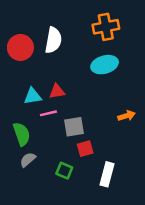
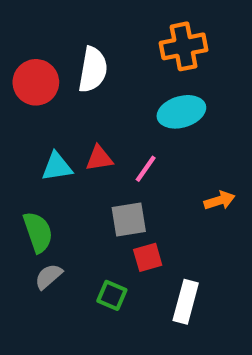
pink line: (48, 113) -> (146, 169), moved, turned -42

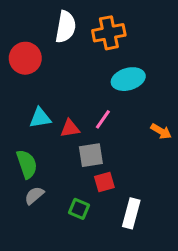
orange cross: (184, 46) -> (109, 33), moved
white semicircle: (93, 70) -> (66, 27), moved
red triangle: (99, 158) -> (70, 128), moved
orange arrow: (219, 200) -> (161, 131), moved, turned 48

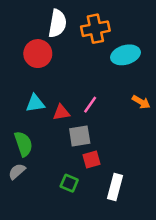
red circle: (25, 58) -> (38, 54), moved
cyan ellipse: (128, 79) -> (125, 55), moved
orange arrow: (161, 131) -> (141, 102), moved
gray semicircle: (34, 195) -> (17, 171), moved

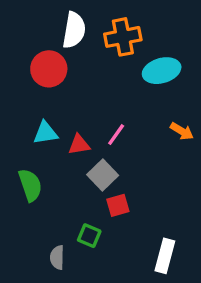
gray square: (80, 136) -> (103, 175), turned -35
gray semicircle: (17, 171) -> (57, 257), moved, turned -48
white rectangle: (115, 187) -> (165, 256), moved

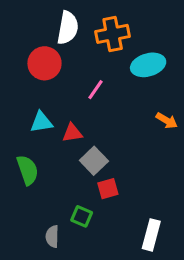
pink line: (116, 135) -> (96, 90), moved

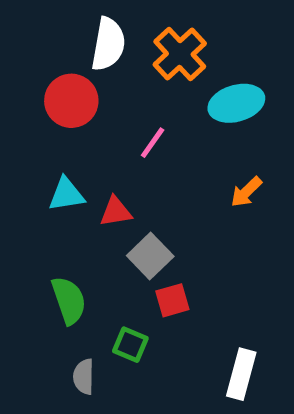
orange cross: (113, 34) -> (180, 54), turned -32
orange arrow: (167, 121) -> (246, 192), moved, turned 105
green semicircle: (27, 170) -> (69, 300), moved

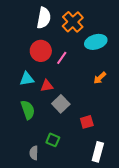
red circle: (71, 101) -> (41, 51), moved
green semicircle: (69, 300) -> (28, 110), moved
red square: (172, 300) -> (87, 122), moved

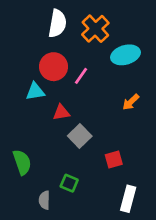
cyan triangle: (27, 79) -> (35, 92), moved
green semicircle: (28, 110) -> (22, 162), moved

